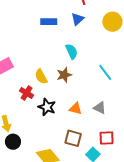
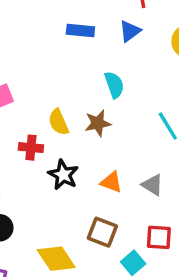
red cross: (27, 93) -> (31, 148), turned -32

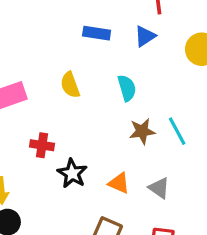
yellow semicircle: (58, 122) -> (70, 85), moved
brown star: (98, 123) -> (142, 131), moved

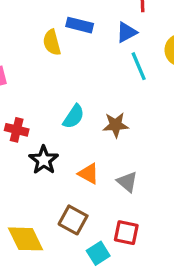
yellow semicircle: (70, 85) -> (52, 42), moved
cyan semicircle: (127, 88) -> (74, 117), moved, turned 45
cyan line: (177, 131) -> (139, 66), moved

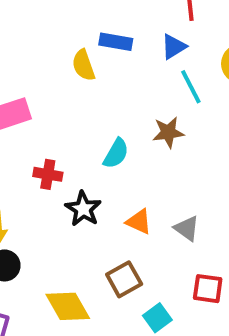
brown star: (116, 125) -> (168, 132), moved
brown square: (73, 220) -> (124, 279), turned 36
red square: (126, 233) -> (208, 289), moved

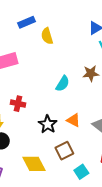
blue rectangle: (116, 42) -> (27, 22), moved, turned -35
red cross: (48, 174) -> (18, 104), moved
black star: (83, 209) -> (48, 124), moved

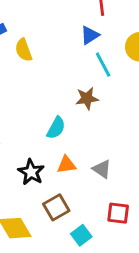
cyan semicircle: (63, 84) -> (56, 128), moved
orange triangle: (73, 120) -> (66, 165), turned -32

